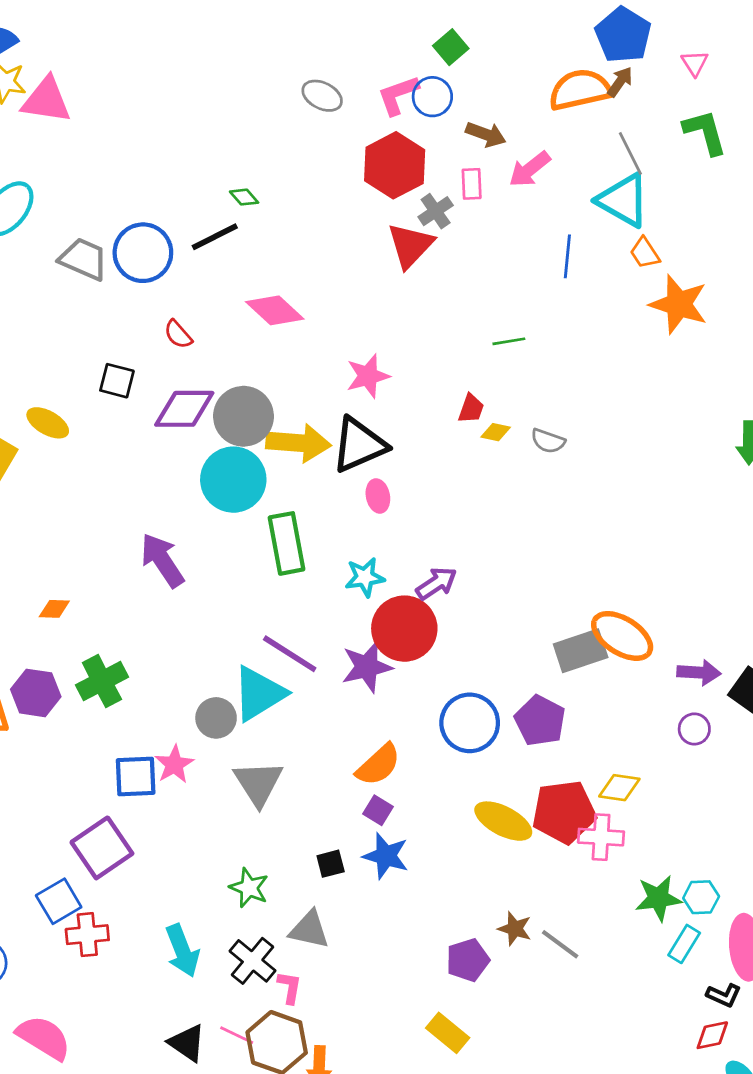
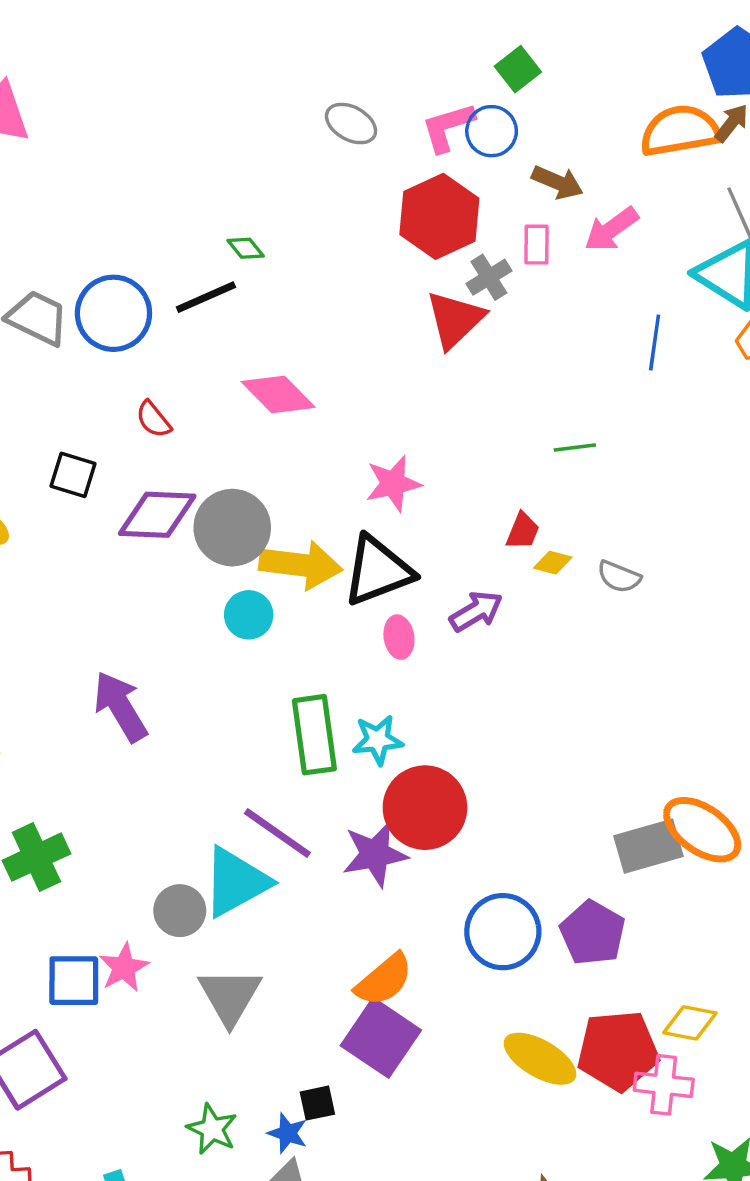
cyan circle: (233, 480) -> (249, 615), moved, size x0.6
green rectangle: (287, 543) -> (314, 735), moved
purple arrow: (436, 583) -> (476, 611), moved
purple square: (378, 810) -> (381, 1038), size x2.0
blue star: (386, 856) -> (288, 1133), moved, size x0.7

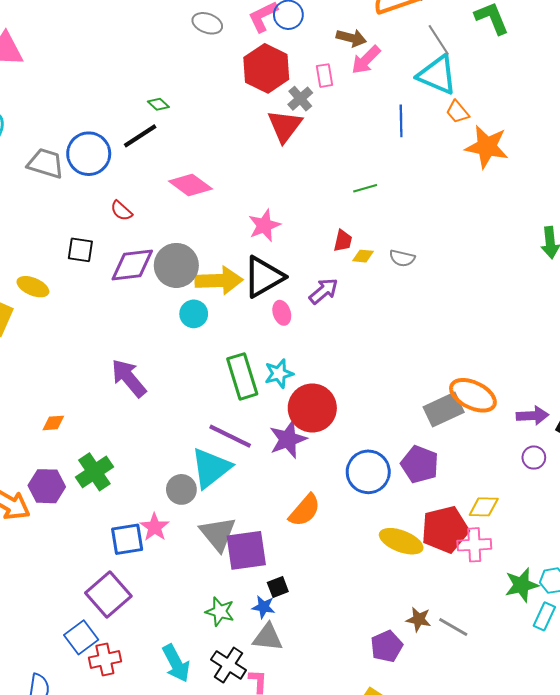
brown arrow: (558, 182) -> (351, 38), moved
purple square: (381, 1038) -> (246, 550), moved, turned -33

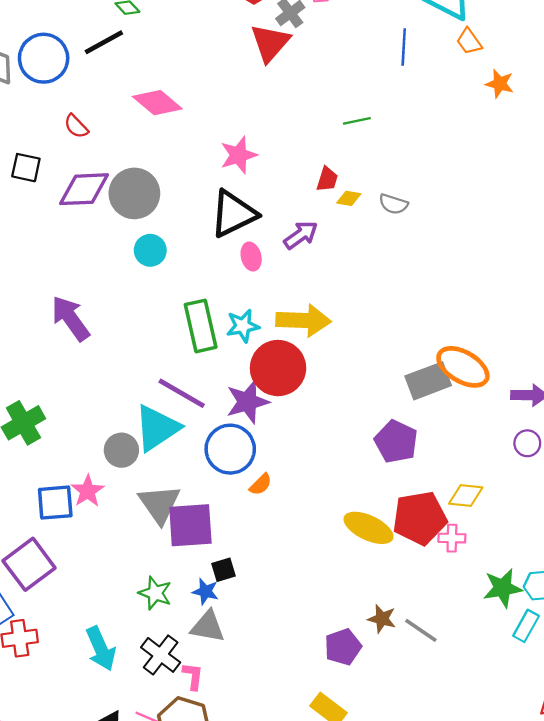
orange star: (487, 147) -> (500, 84), size x0.6
yellow arrow: (219, 280) -> (303, 320), moved
blue circle: (368, 472) -> (230, 449), moved
orange semicircle: (305, 510) -> (261, 484), size x0.6
pink cross: (474, 545) -> (452, 538), size x0.7

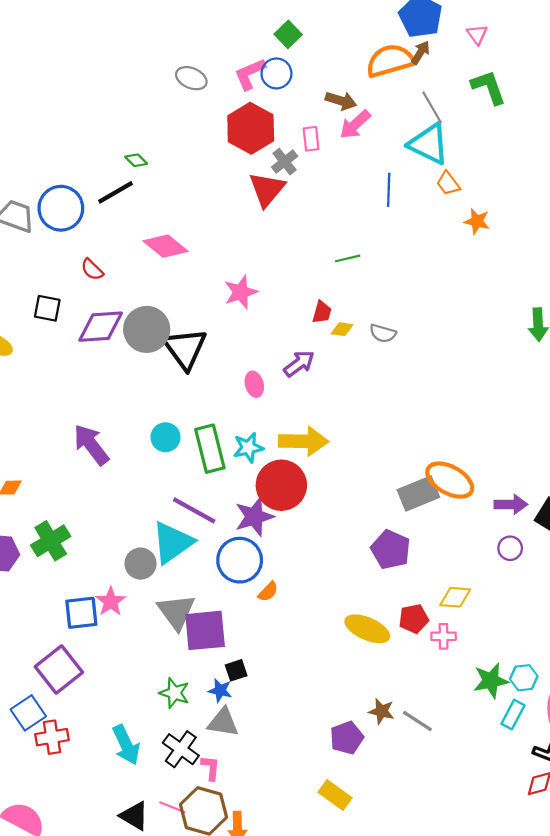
black triangle: (233, 214) -> (185, 349), moved, turned -39
cyan circle: (150, 250) -> (165, 437), moved
red pentagon: (420, 518) -> (414, 619), size x0.6

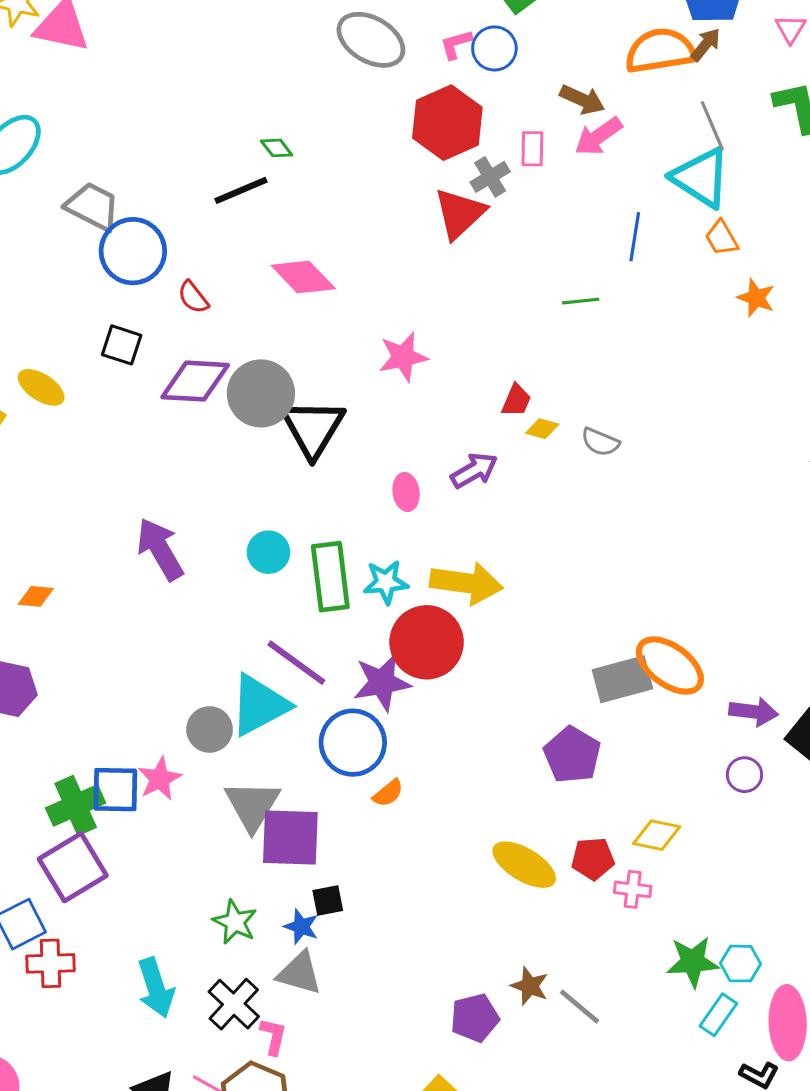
pink L-shape: (250, 74) -> (456, 44), size x0.7
gray ellipse: (191, 78) -> (371, 40), size x1.5
blue circle: (61, 208) -> (133, 251), moved
green line: (348, 258) -> (581, 301), moved
green cross: (51, 541) -> (76, 805), moved

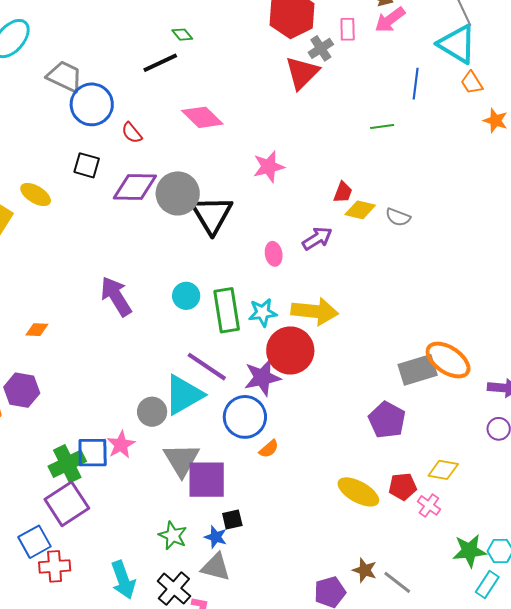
yellow diamond: (542, 429) -> (360, 210), size x1.4
pink cross: (633, 889) -> (429, 505), turned 30

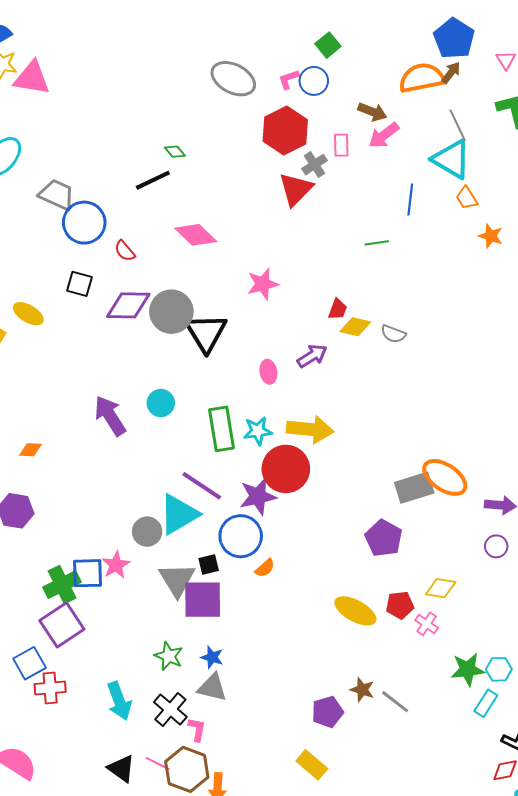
cyan circle: (186, 296) -> (161, 403), moved
black square: (232, 520) -> (209, 565), moved

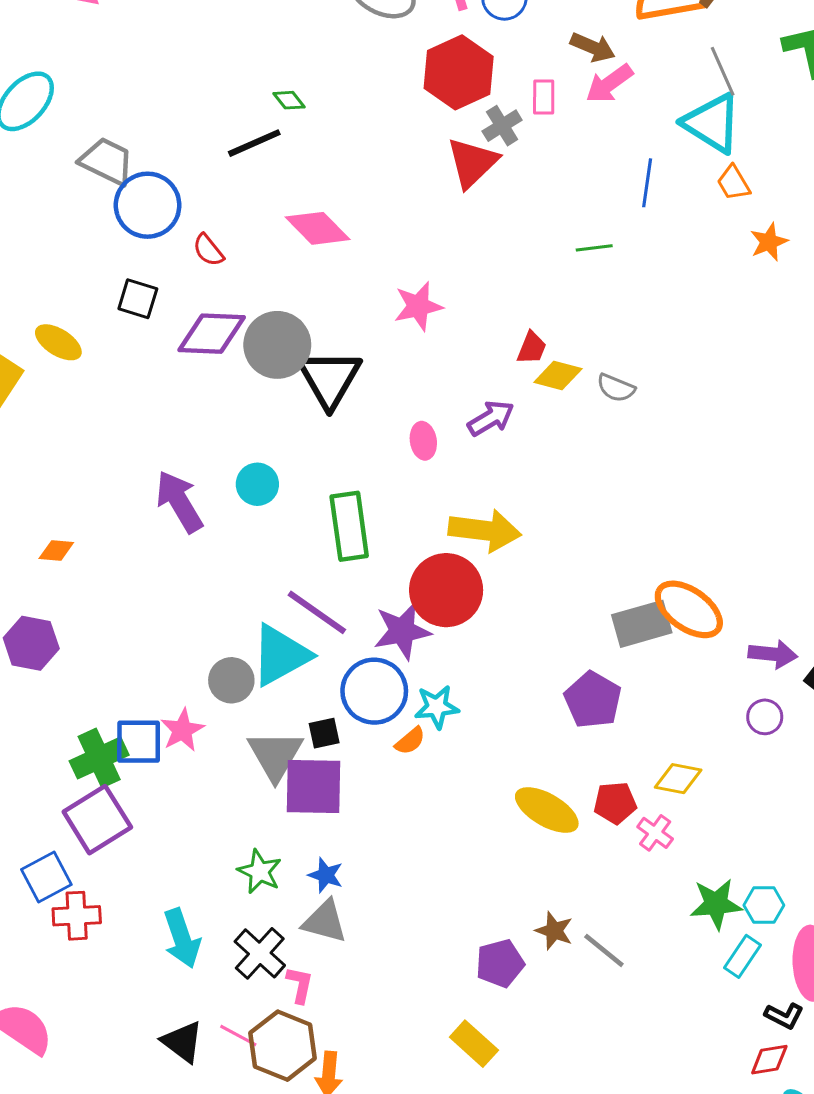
orange star: (491, 236) -> (769, 242), turned 30
cyan star: (258, 431) -> (437, 707), moved

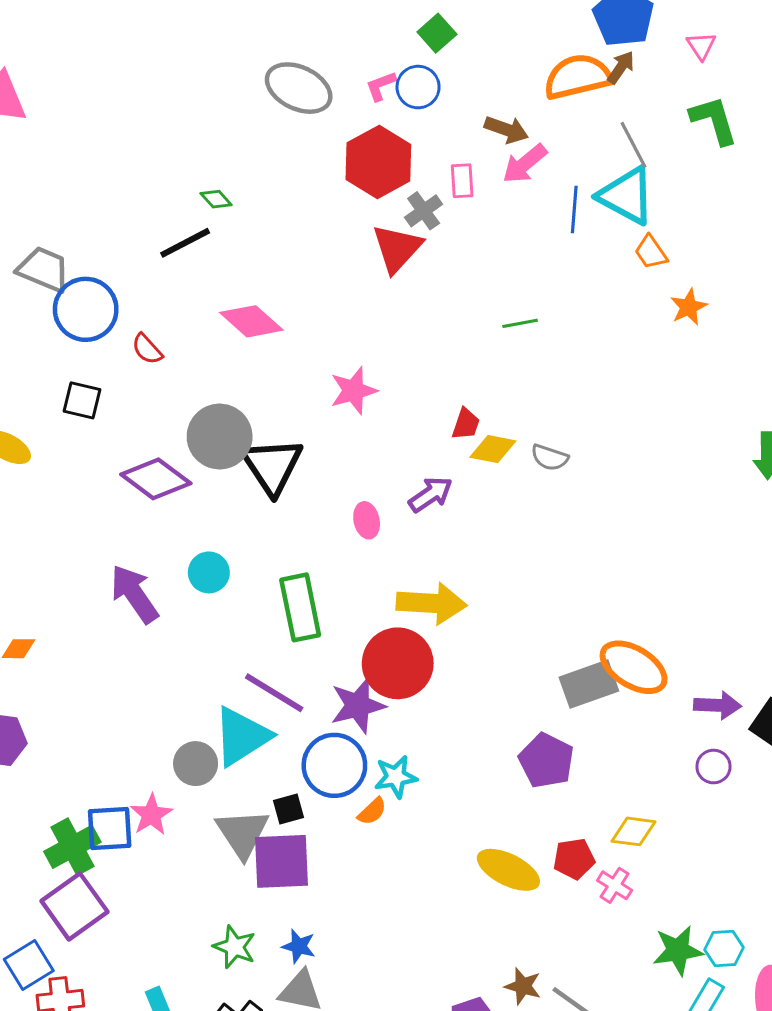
blue line: (647, 183) -> (574, 210), moved
purple diamond: (212, 334) -> (156, 479), moved, turned 38

